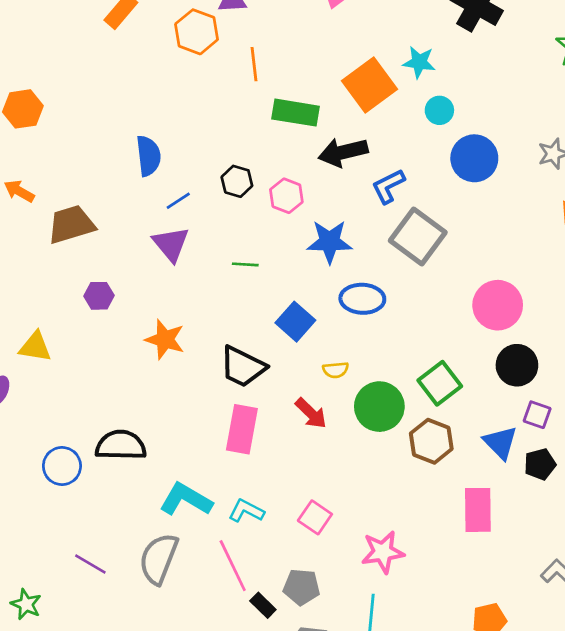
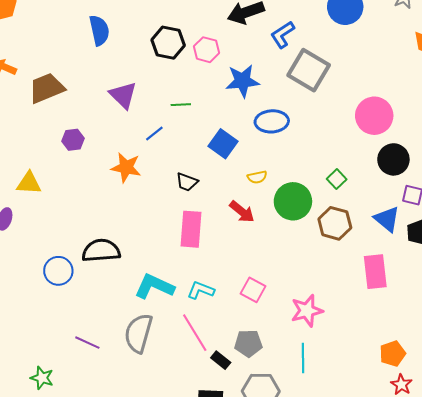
black hexagon: (237, 181) -> (168, 43), size x1.4
blue line: (178, 201) -> (154, 134), moved
black trapezoid: (243, 367) -> (187, 182), size x0.6
green square: (440, 383) -> (337, 179), size x0.6

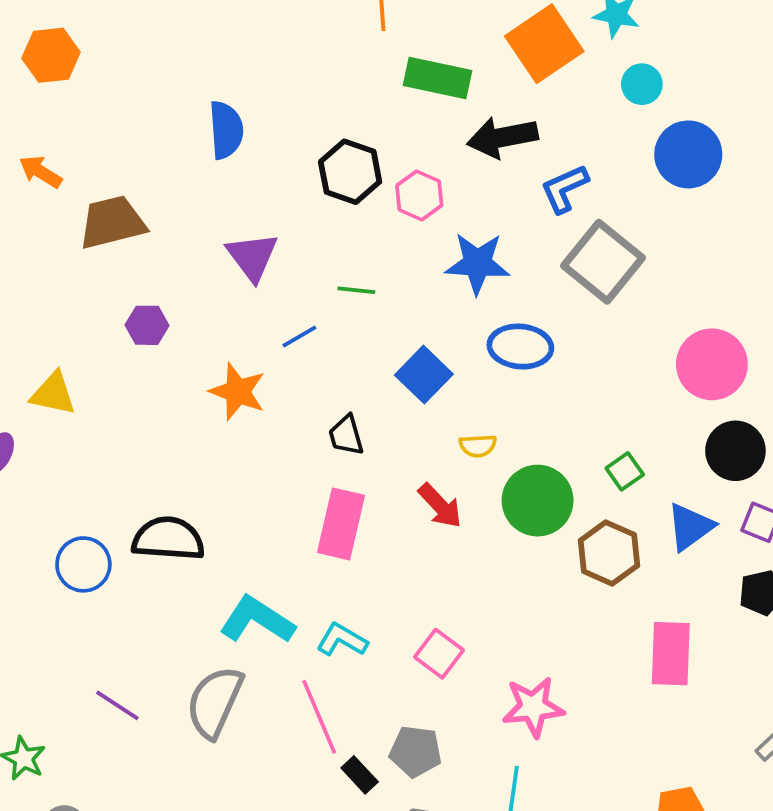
black trapezoid: (187, 182) -> (346, 435), turned 45
blue triangle: (387, 219) -> (690, 527), moved, turned 36

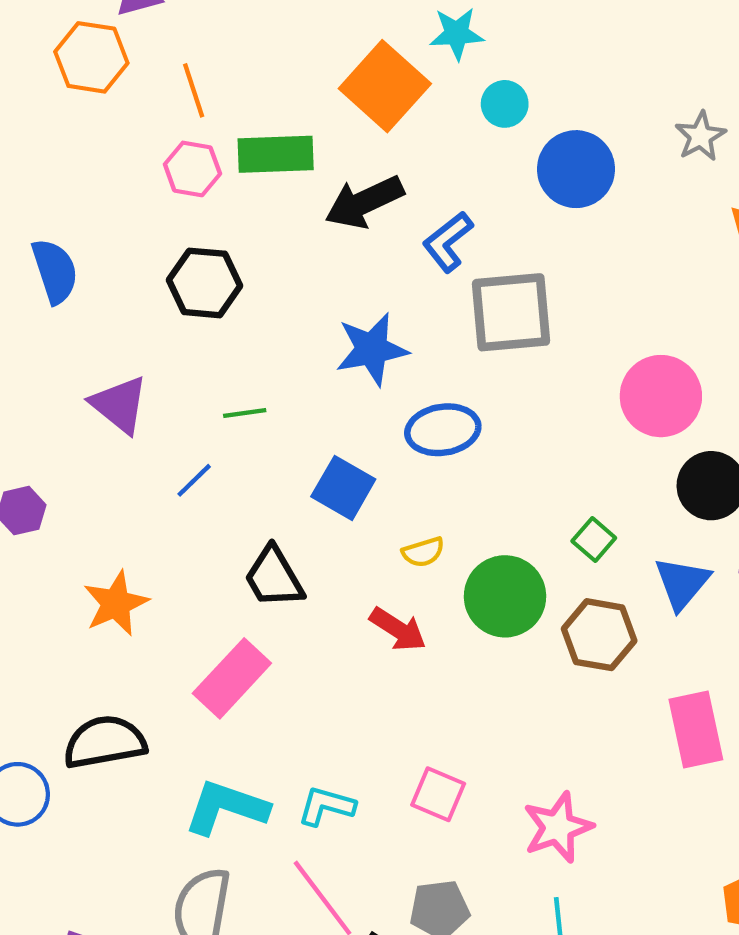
pink hexagon: (419, 195) -> (192, 169), moved
gray square: (603, 262) -> (511, 312), turned -30
orange star: (238, 392) -> (116, 603), moved, turned -30
black trapezoid: (346, 435) -> (274, 577), size x1.4
pink rectangle: (341, 524) -> (232, 678), moved, turned 44

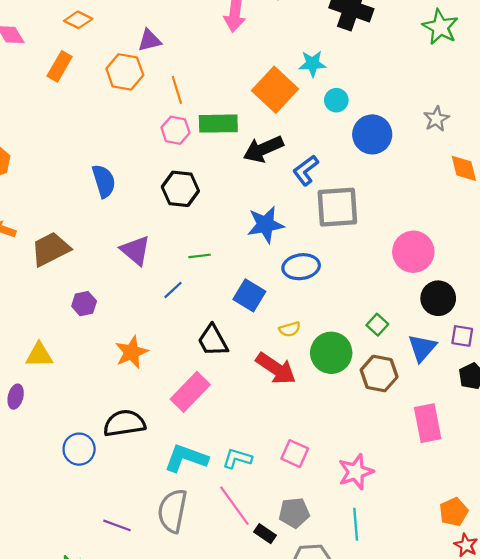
red arrow: (398, 629) -> (276, 369), size x1.4

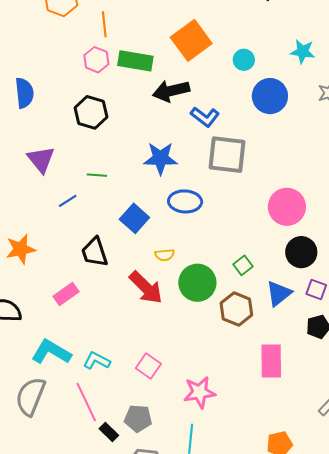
cyan star: (312, 64) -> (303, 52), moved
blue L-shape: (306, 170) -> (205, 117), turned -116
pink rectangle: (190, 392) -> (66, 294), size x0.7

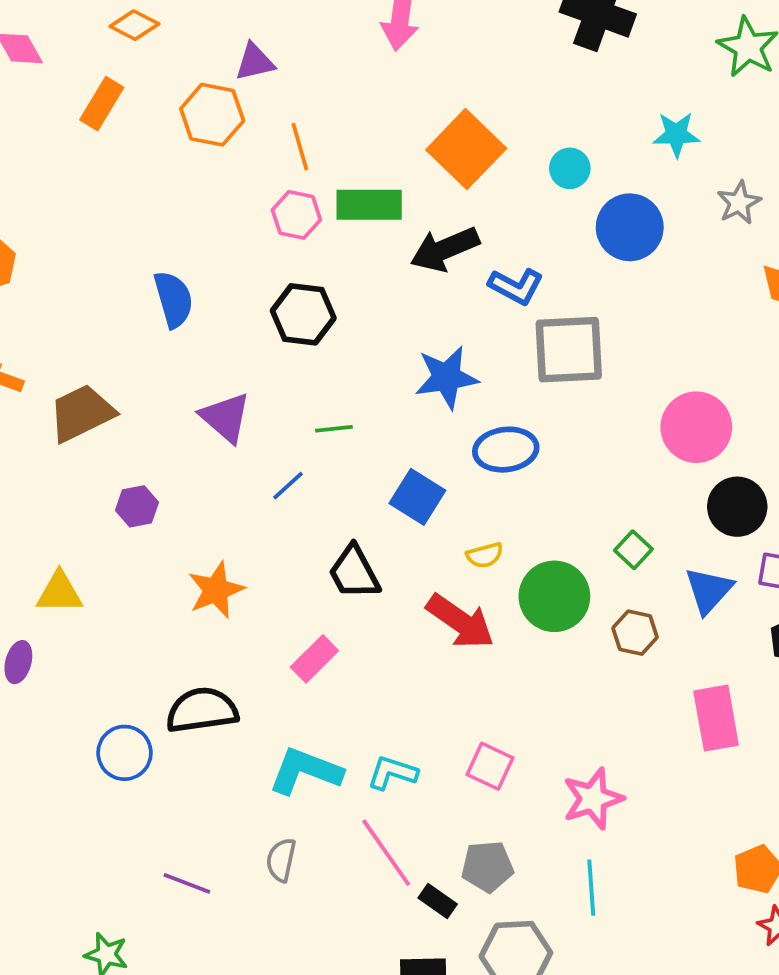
brown hexagon: (236, 309) -> (635, 633), size x0.7
gray semicircle: (31, 396) -> (281, 860), size x0.6

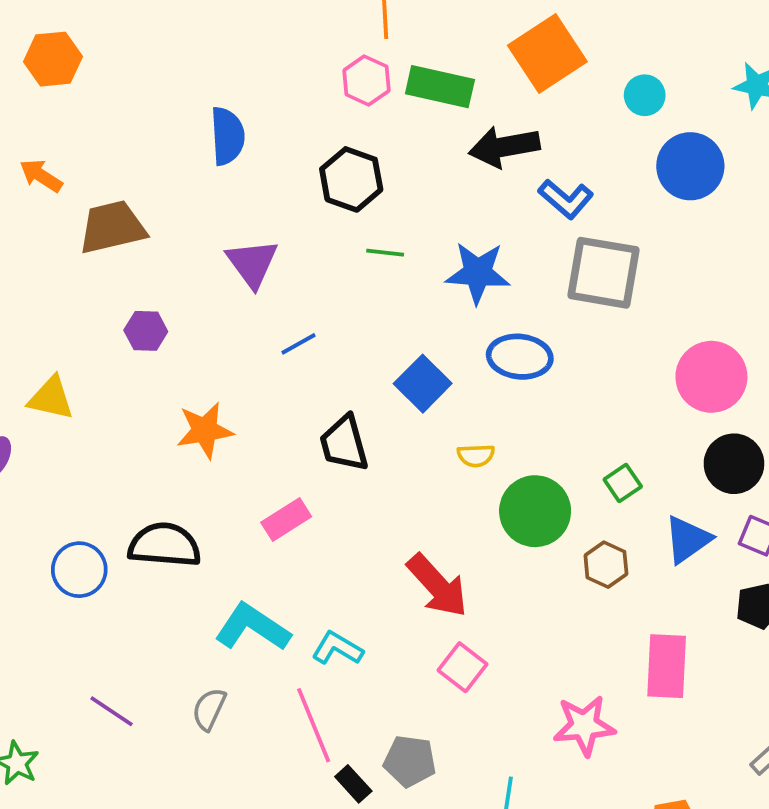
green line: (334, 429) -> (385, 253), moved
red arrow: (460, 622) -> (437, 586), moved
pink square: (490, 766) -> (463, 667), moved
pink star: (593, 799) -> (584, 726), moved

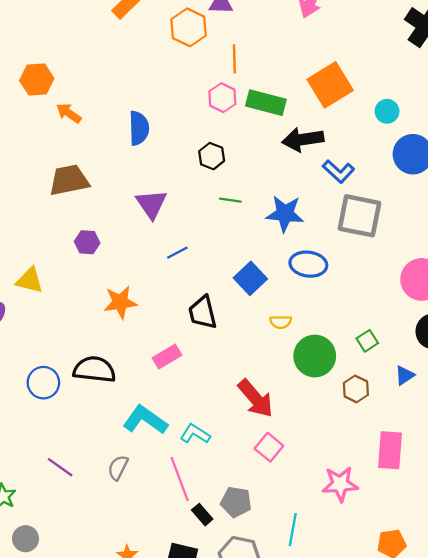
orange arrow: (41, 176) -> (69, 113), moved
black hexagon: (351, 179) -> (212, 156), size x0.7
blue triangle: (688, 539) -> (405, 375), size x0.7

